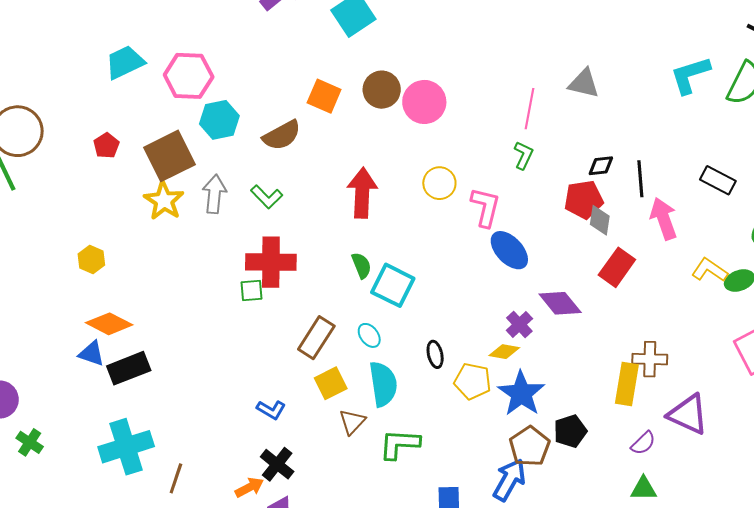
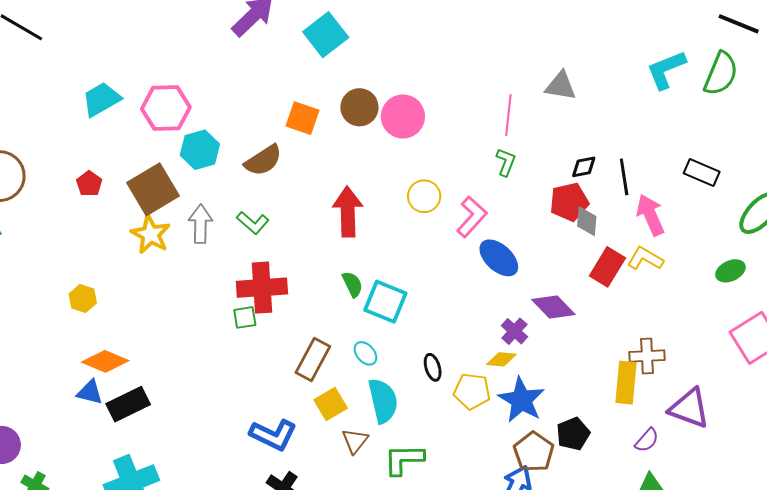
pink L-shape: (485, 207) -> (472, 217), turned 33
yellow L-shape: (710, 270) -> (645, 259), moved
blue L-shape: (271, 410) -> (273, 435), size x1.6

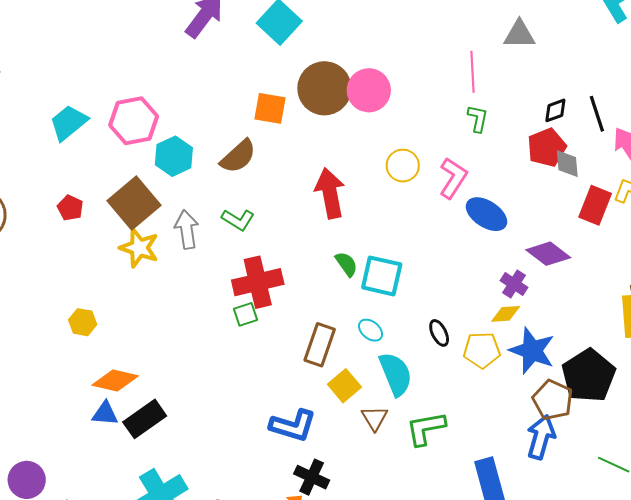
brown circle: (359, 107) -> (324, 88), size x1.4
black pentagon: (573, 434) -> (589, 376), size x1.6

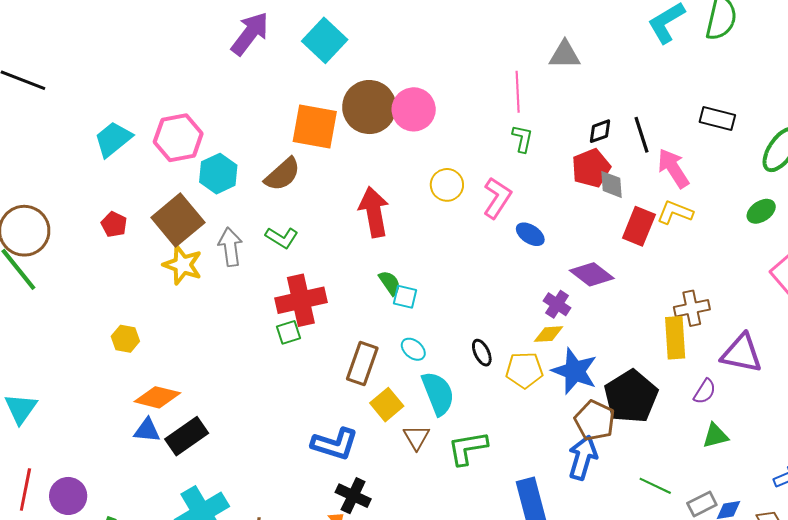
orange square: (270, 108) -> (315, 127), size x1.4
blue ellipse: (487, 214) -> (530, 234), size x0.7
cyan square: (382, 276) -> (405, 297), moved, size x0.6

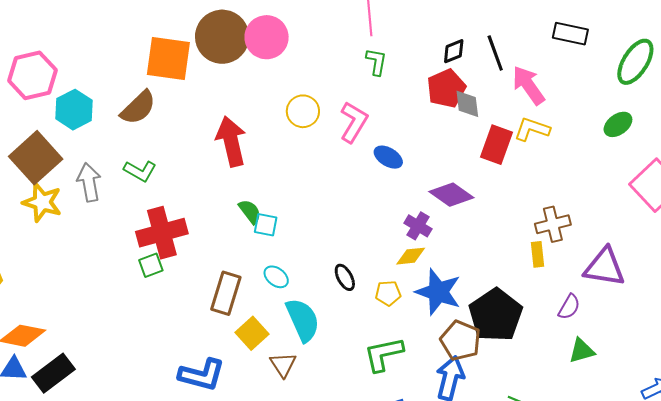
yellow rectangle: (675, 338) -> (537, 254), size x0.6
yellow pentagon: (524, 370) -> (388, 293), size x0.7
green L-shape: (468, 448) -> (384, 354), moved

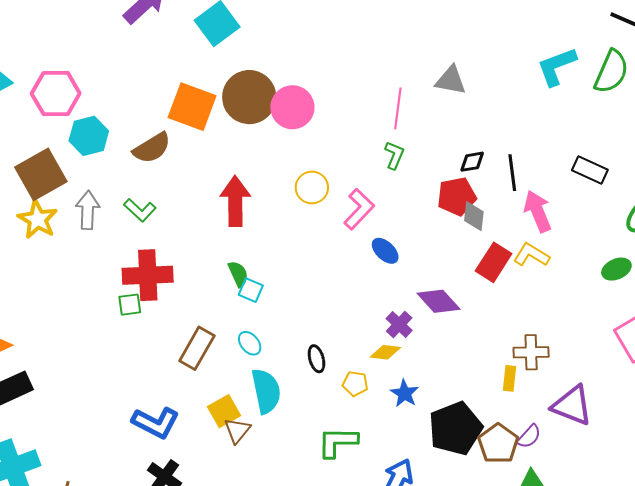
blue star: (438, 292) -> (405, 393), size x0.6
yellow square: (252, 333) -> (224, 411), moved
brown pentagon: (460, 341) -> (498, 444), moved

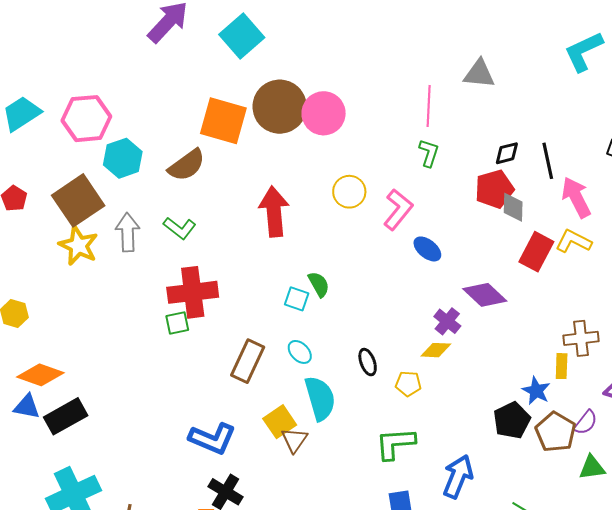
green semicircle: (238, 274) -> (319, 284), moved
blue star: (405, 393) -> (536, 391), moved
black pentagon: (455, 428) -> (512, 420), size x0.7

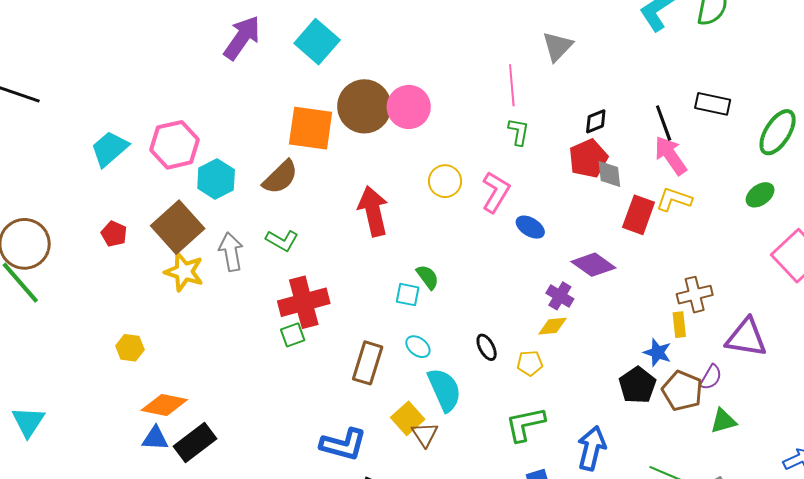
gray triangle: (479, 74) -> (557, 46), turned -44
black line: (548, 161) -> (664, 123), moved

